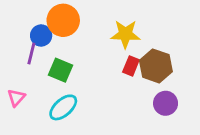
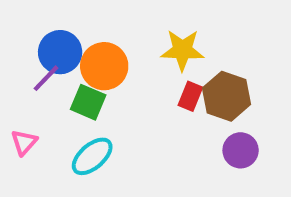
orange circle: (63, 20) -> (104, 66), moved
blue circle: (41, 36) -> (60, 52), size x1.4
purple line: (31, 53) -> (46, 78), turned 30

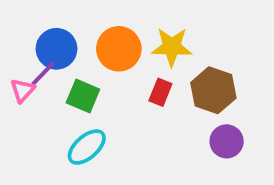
orange circle: (104, 66) -> (119, 49), moved
red rectangle: (190, 96) -> (160, 92), moved
pink triangle: (24, 142) -> (22, 90), moved

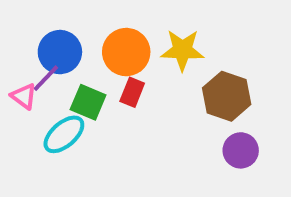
pink triangle: (22, 90) -> (24, 96), turned -36
red rectangle: (160, 92) -> (132, 92), moved
cyan ellipse: (87, 147) -> (64, 134), moved

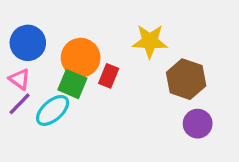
blue circle: (60, 52) -> (28, 43), moved
orange circle: (126, 52) -> (81, 58), moved
purple line: (46, 78) -> (20, 104), moved

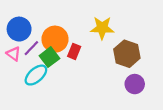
green square: (72, 84) -> (49, 57), turned 30
purple line: (20, 104) -> (31, 48), moved

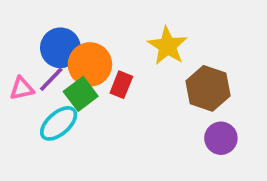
yellow star: (102, 28) -> (167, 46), turned 30
blue circle: (19, 29) -> (60, 48), moved
pink triangle: (13, 54) -> (22, 88), turned -48

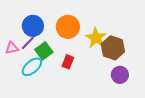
yellow star: (167, 46) -> (96, 38), moved
orange circle: (90, 64) -> (68, 27), moved
red rectangle: (121, 85) -> (68, 62), moved

